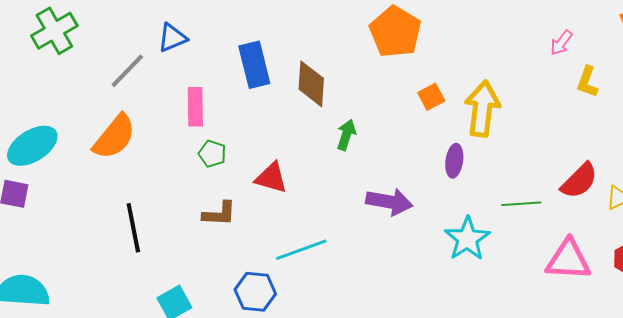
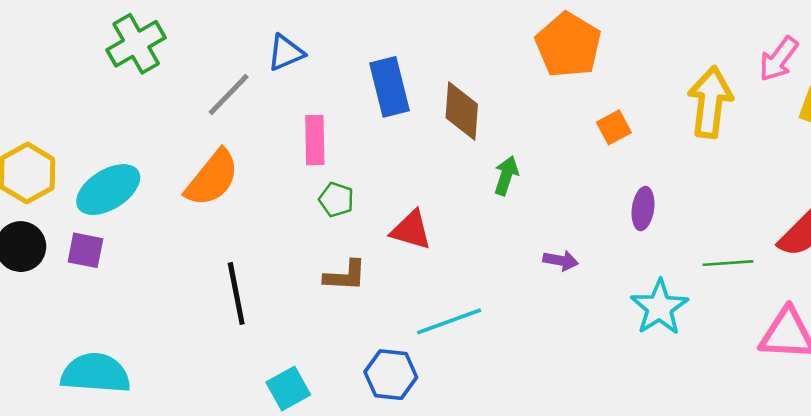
pink arrow: (561, 43) -> (779, 59), size x1.4
yellow arrow: (482, 109) -> (710, 102), moved
purple arrow: (389, 202) -> (561, 260), size x0.6

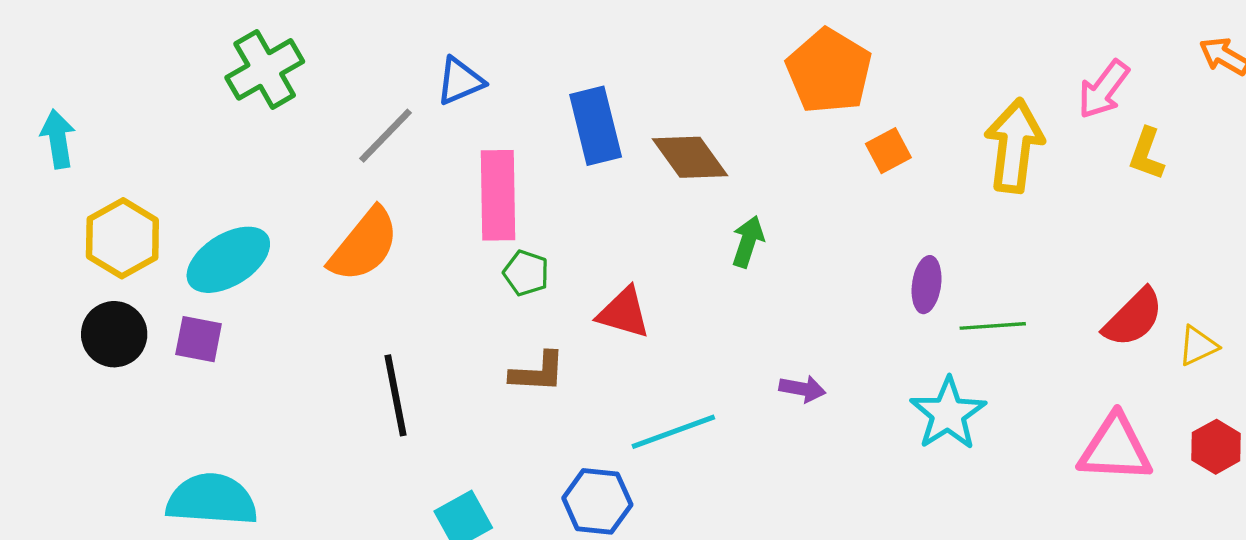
brown diamond: (462, 111) -> (690, 157), turned -40
orange square: (614, 127) -> (888, 151), moved
pink rectangle: (315, 140) -> (498, 195), size x1.4
purple arrow: (561, 260) -> (802, 389), moved
green line: (728, 263) -> (993, 326), moved

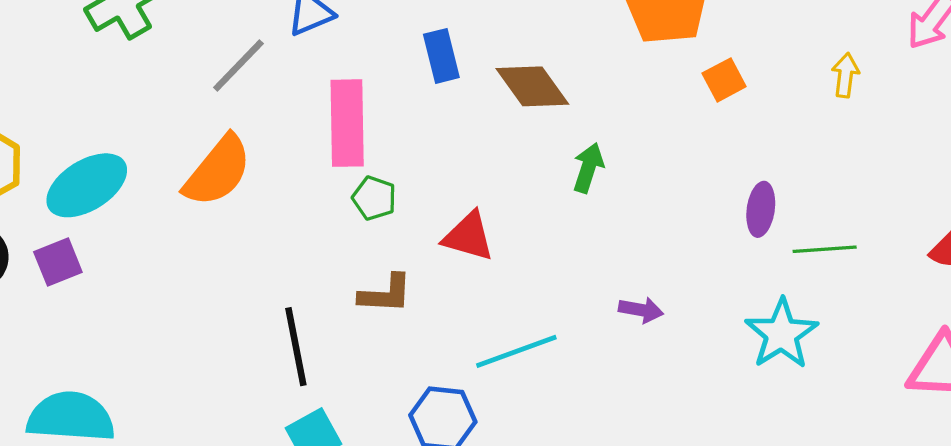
blue rectangle: (596, 126) -> (441, 56), size x0.7
yellow arrow: (1014, 146) -> (845, 75), size x0.5
purple square: (199, 339) -> (58, 262), turned -33
black line: (395, 395) -> (296, 347), moved

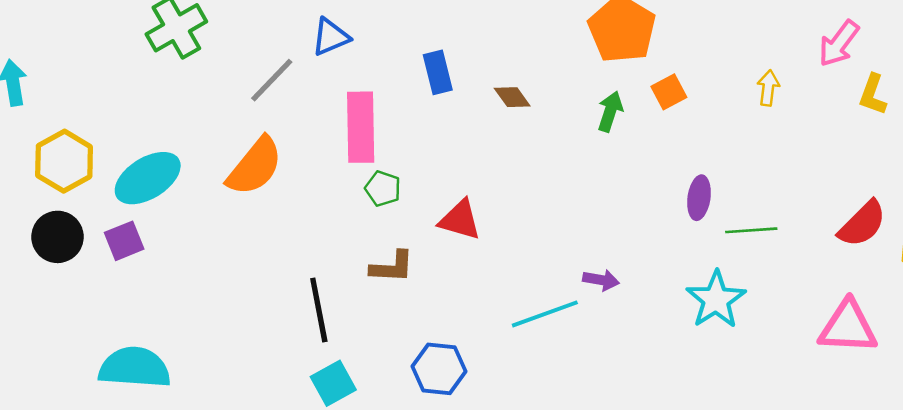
brown diamond: (532, 86) -> (512, 97), size x0.6
green arrow: (588, 168) -> (610, 111), moved
cyan line: (516, 351) -> (545, 314), moved

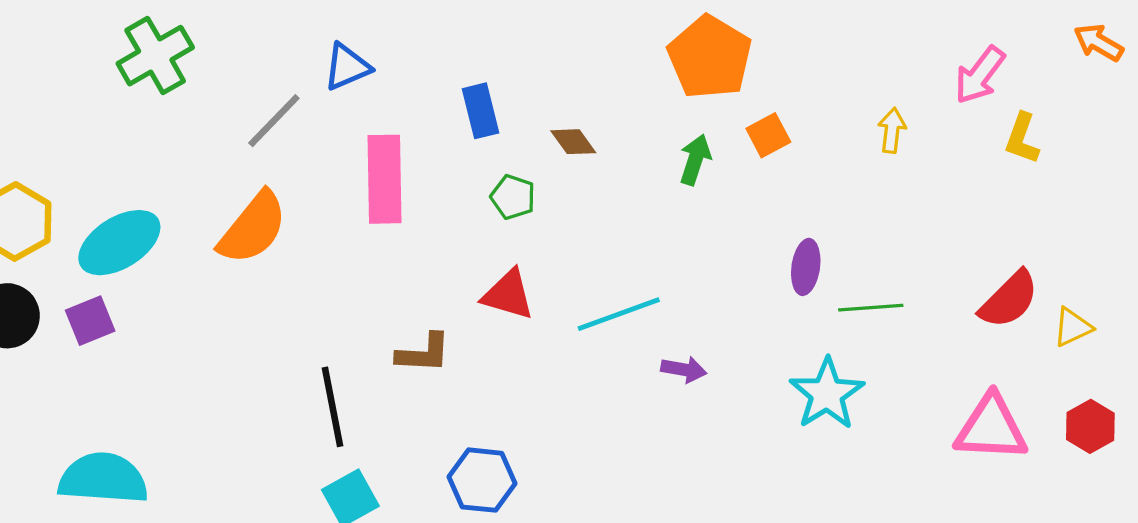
green pentagon: (383, 189) -> (513, 197), moved
cyan line: (545, 314) -> (619, 314), moved

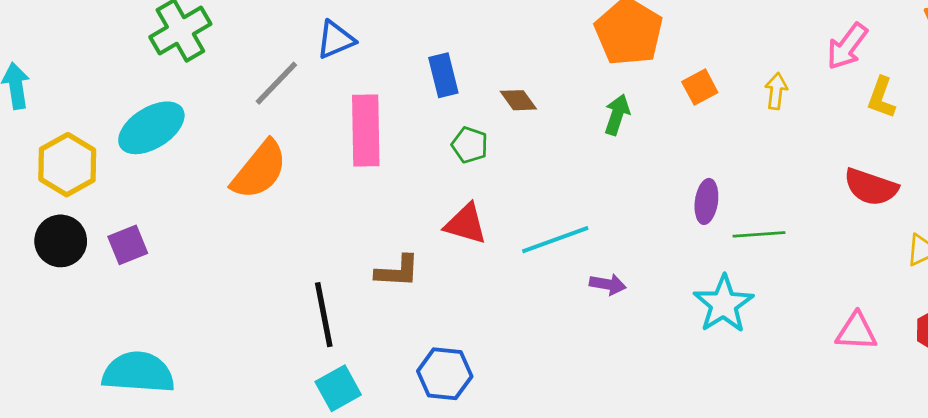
orange square: (768, 135) -> (700, 87), moved
cyan ellipse: (119, 243) -> (151, 128), moved
red semicircle: (1009, 300) -> (871, 187), moved, turned 64
pink triangle: (991, 428) -> (856, 332), size x0.7

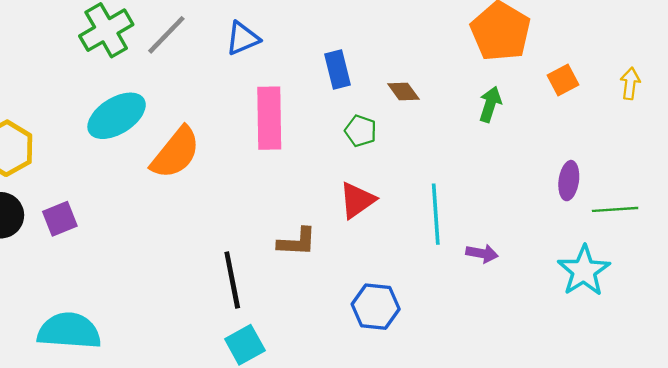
gray line: (276, 83) -> (166, 35), moved
cyan ellipse: (151, 128) -> (117, 116), moved
red triangle: (466, 224) -> (357, 200), turned -51
cyan line: (555, 240) -> (436, 214), turned -74
blue hexagon: (445, 374) -> (376, 307), moved

